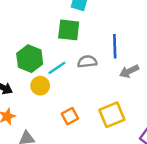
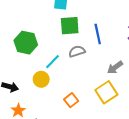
green square: (69, 30) -> (70, 26), moved
green hexagon: (30, 59) -> (26, 43), moved
gray arrow: (129, 71) -> (115, 67), moved

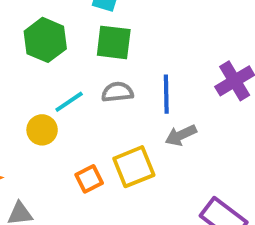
blue line: (98, 34) -> (166, 94), moved
green hexagon: (26, 43) -> (45, 40), moved
yellow square: (106, 92) -> (134, 167), moved

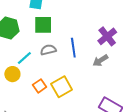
gray arrow: (181, 135) -> (100, 60), moved
orange square: (89, 179) -> (40, 86), moved

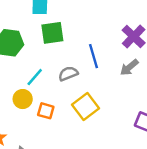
gray semicircle: (48, 50) -> (68, 74), moved
orange square: (40, 86) -> (46, 111), moved, turned -32

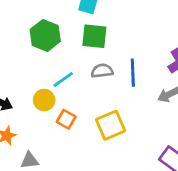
gray semicircle: (68, 74) -> (102, 71), moved

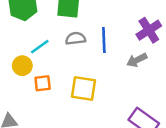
orange square: (66, 119) -> (43, 83), turned -36
yellow square: (111, 125) -> (84, 89), turned 32

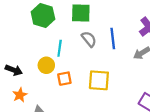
gray semicircle: (75, 38) -> (89, 39), turned 63
cyan line: (40, 47) -> (60, 48), turned -42

